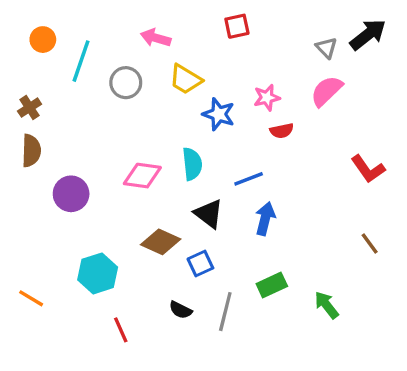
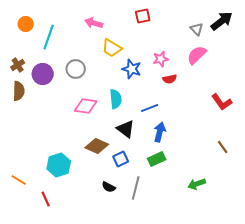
gray circle: (126, 83) -> (76, 69), moved
purple circle: (71, 194) -> (43, 74), moved
green rectangle: (272, 285) -> (157, 159), moved
green arrow: (327, 305) -> (197, 184), turned -72
red line: (121, 330) -> (46, 199), moved

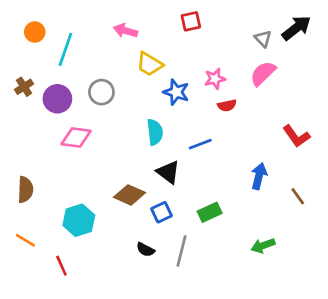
brown semicircle: (19, 91) -> (25, 190), moved
pink diamond: (86, 106) -> (76, 137), moved
blue arrow: (160, 132) -> (259, 176), moved

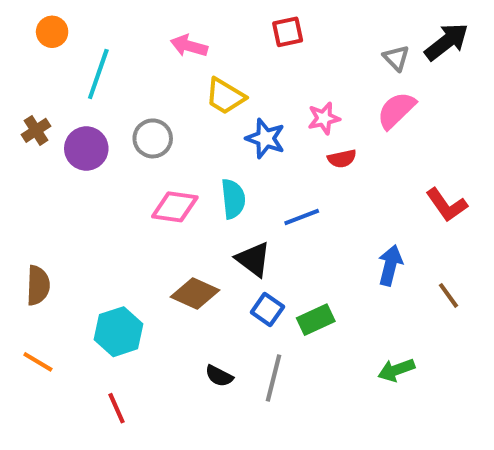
orange circle: (35, 32) -> (52, 32), moved
pink diamond: (76, 137) -> (175, 207), moved
blue square: (162, 212) -> (267, 310), moved, turned -30
red line: (61, 266) -> (116, 408), moved

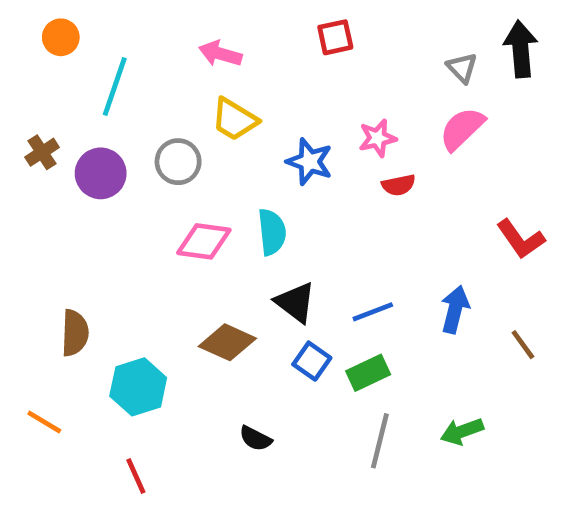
black arrow: (447, 42) -> (521, 49), turned -57
yellow trapezoid: (225, 96) -> (234, 119), moved
blue line: (302, 217) -> (373, 312), moved
brown semicircle: (38, 285) -> (75, 333), moved
gray line: (273, 378) -> (380, 441), moved

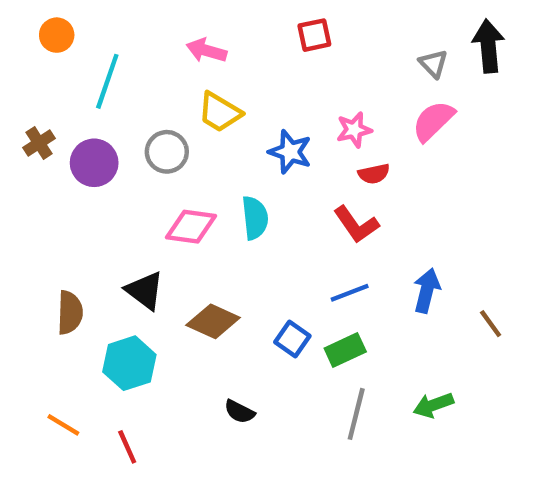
red L-shape: (521, 239) -> (356, 224), moved
black triangle: (295, 302) -> (145, 291), moved
orange line: (44, 422) -> (63, 425), moved

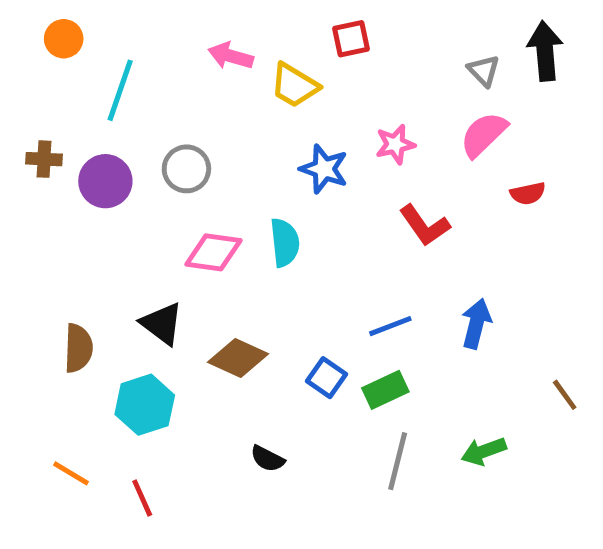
yellow trapezoid: (220, 112) -> (295, 85), moved
brown cross: (39, 143) -> (44, 159), turned 36
red semicircle: (374, 174) -> (528, 193), moved
red L-shape: (356, 224) -> (425, 225), moved
brown line: (491, 324) -> (565, 395), moved

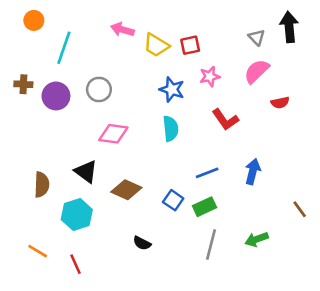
red square: (351, 39) -> (190, 45), moved
cyan semicircle: (285, 243) -> (171, 129), moved

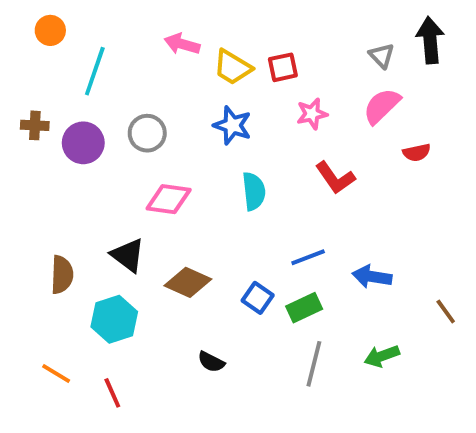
blue star: (172, 89) -> (232, 125), moved
blue arrow: (253, 172) -> (372, 277), moved, turned -95

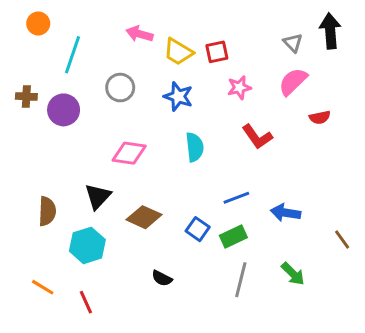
gray circle: (147, 133) -> (120, 88), moved
black triangle: (128, 255) -> (98, 196), turned 36
green arrow: (382, 356) -> (293, 274), turned -115

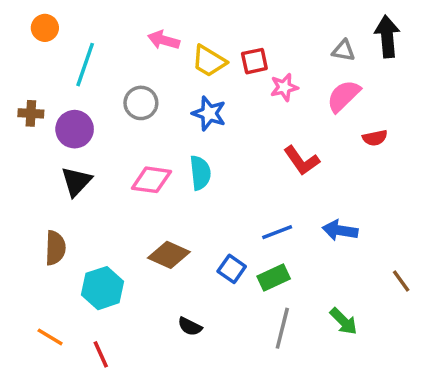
gray triangle: (293, 43) -> (343, 51), turned -36
pink star: (239, 88) -> (284, 87), moved
cyan semicircle: (195, 147) -> (200, 173), moved
black triangle: (98, 196) -> (76, 182), moved
blue arrow: (286, 213) -> (340, 230), moved

